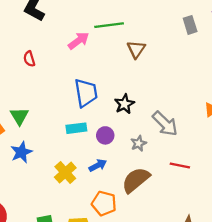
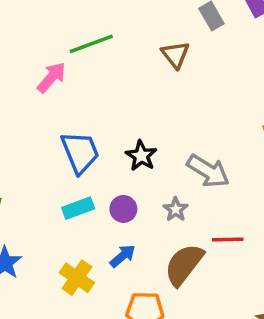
brown triangle: (136, 49) -> (175, 55), moved
red line: (180, 166) -> (228, 239), moved

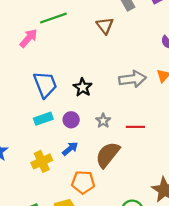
gray arrow: (208, 171) -> (132, 79), moved, turned -40
red line: (228, 239) -> (135, 127), moved
yellow cross: (77, 278) -> (42, 161), turned 30

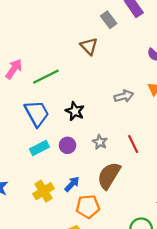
green line: (53, 18) -> (46, 77), moved
gray arrow: (132, 79) -> (124, 96), size x0.7
red line: (135, 127) -> (133, 144), turned 72
blue arrow: (70, 149) -> (72, 184), moved

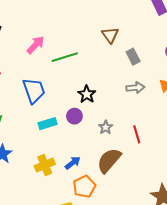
gray rectangle: (109, 20) -> (133, 57), moved
blue trapezoid: (37, 113) -> (34, 90), moved
purple circle: (68, 145) -> (74, 116), moved
orange pentagon: (88, 207) -> (84, 187), turned -30

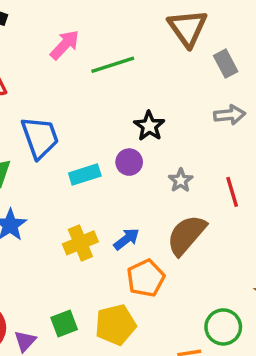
brown triangle: (110, 35) -> (188, 28), size x1.4
blue trapezoid: (34, 90) -> (40, 137), moved

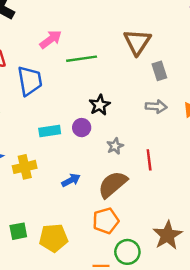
blue trapezoid: (40, 137) -> (30, 81), moved
yellow cross: (80, 243) -> (25, 167), moved
orange pentagon: (146, 278) -> (106, 221), moved

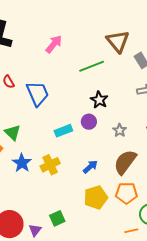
pink arrow: (51, 39) -> (54, 44), moved
green line: (82, 59) -> (92, 66), moved
orange pentagon: (106, 221) -> (126, 193), turned 30
yellow pentagon: (53, 238) -> (96, 197), moved

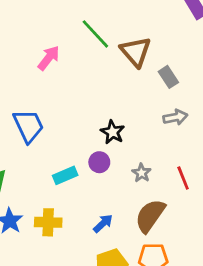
green line: (92, 66) -> (95, 34), moved, turned 70
yellow cross: (50, 165) -> (48, 222), turned 30

